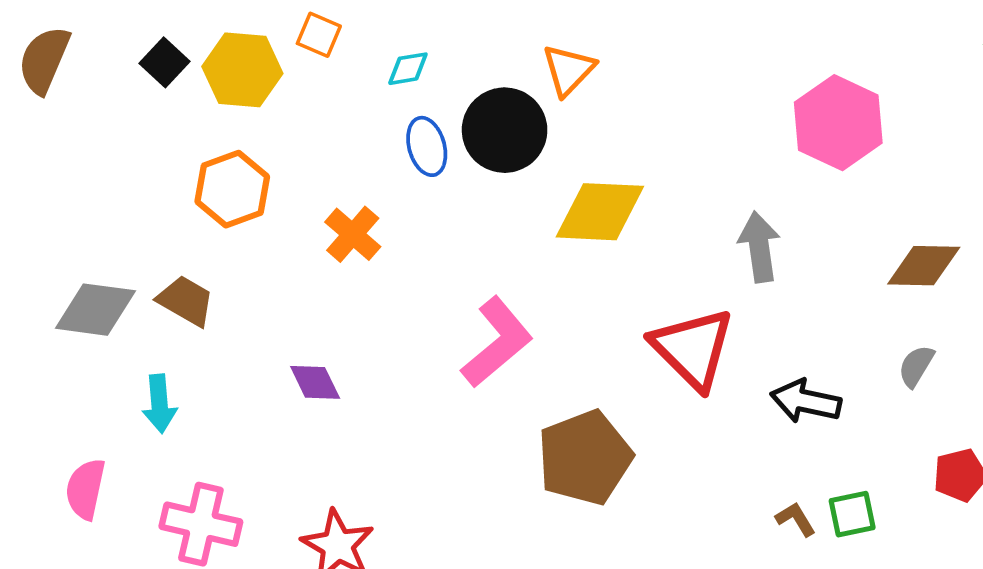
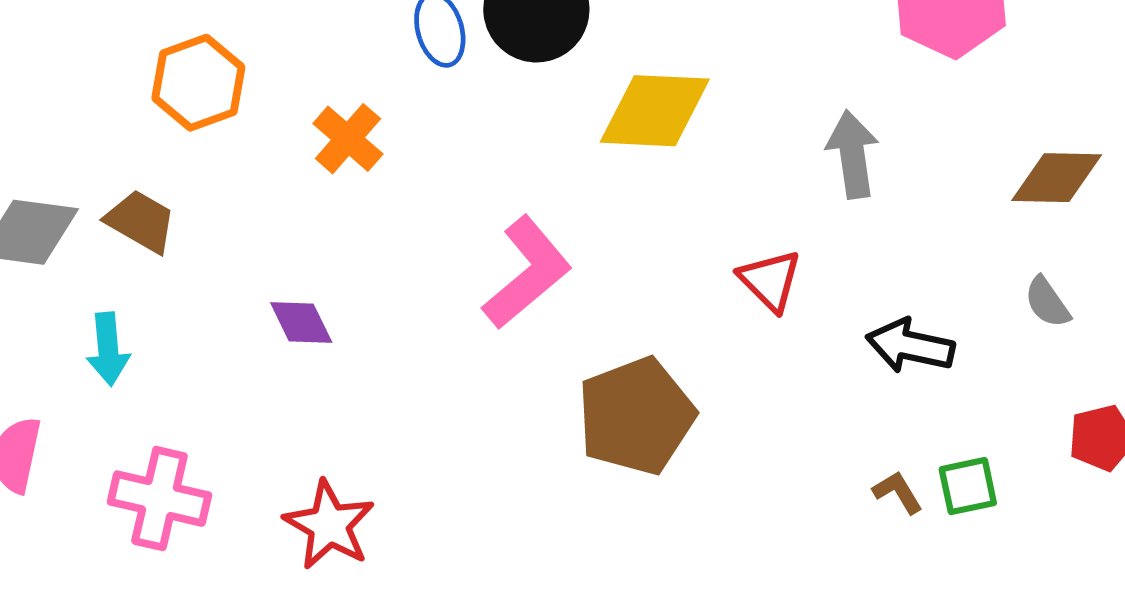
red triangle: (693, 348) -> (770, 280), size x0.6
gray semicircle: (916, 366) -> (1047, 302), turned -66

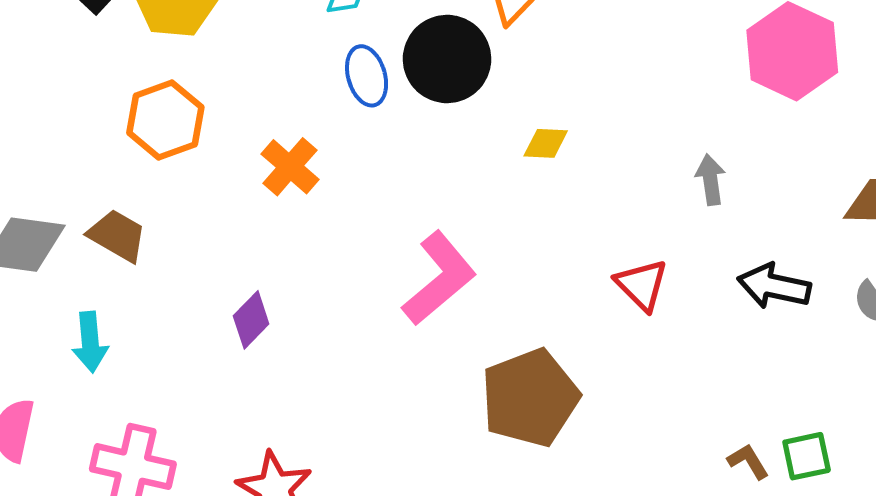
yellow diamond: (655, 111) -> (546, 143), size x0.5
gray arrow: (853, 154) -> (711, 180), size x0.7
purple diamond: (301, 323) -> (251, 320), turned 70
black arrow: (910, 346) -> (774, 286), moved

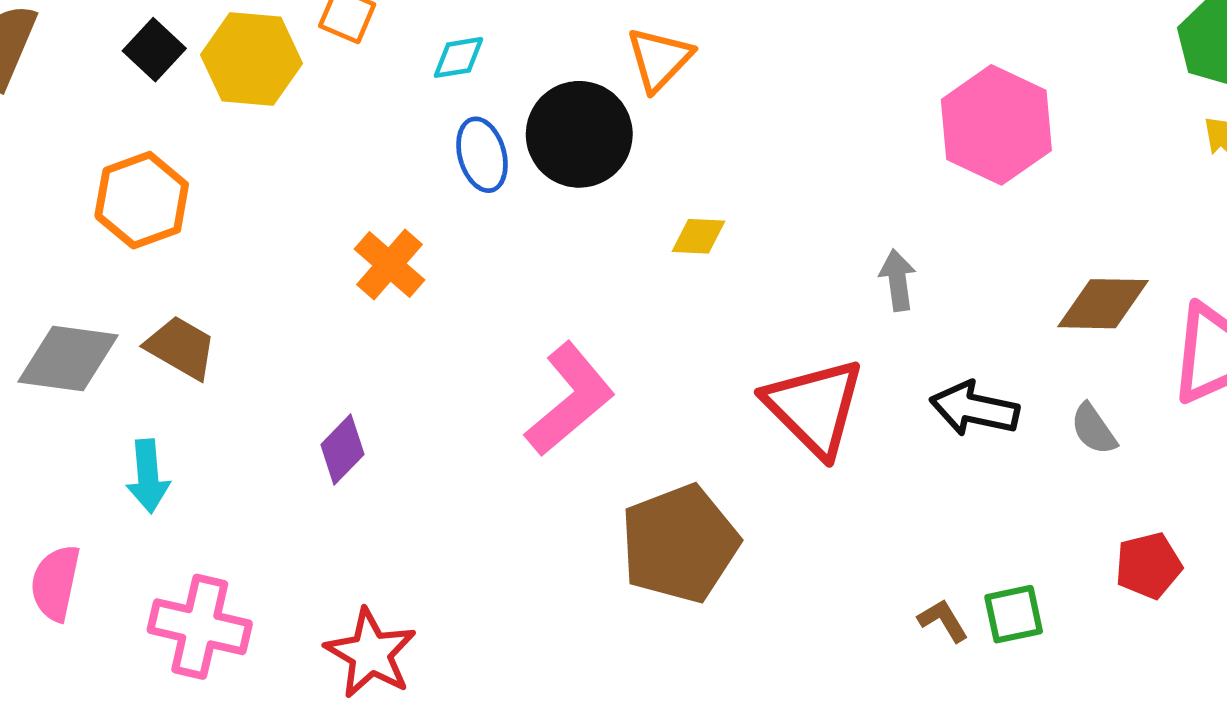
orange hexagon: (165, 120) -> (142, 200), moved
red triangle: (642, 285) -> (814, 407), size x1.6

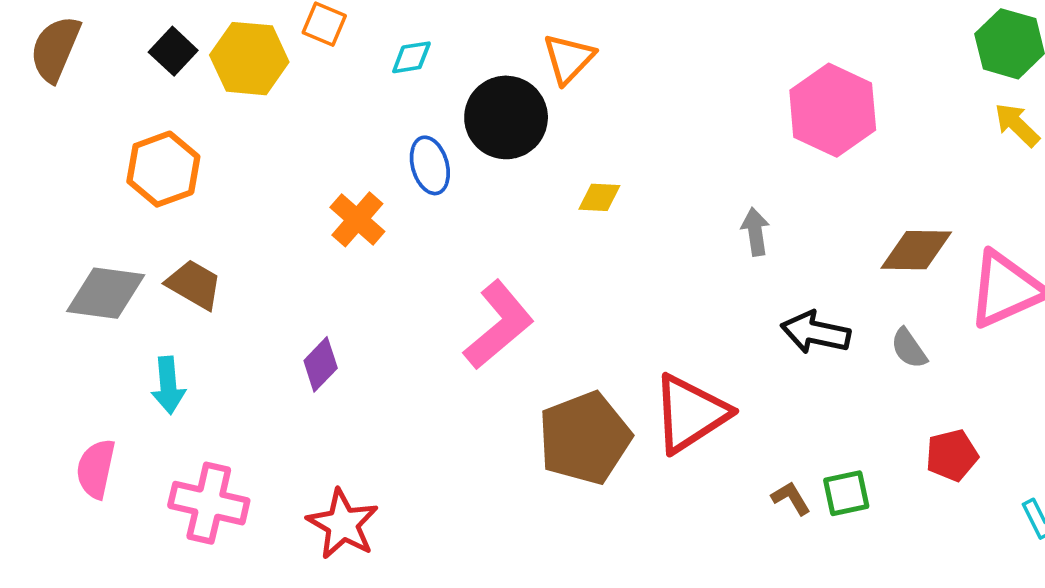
blue ellipse: (482, 155) -> (430, 165), moved
red triangle: (814, 407) -> (690, 413), moved, turned 42

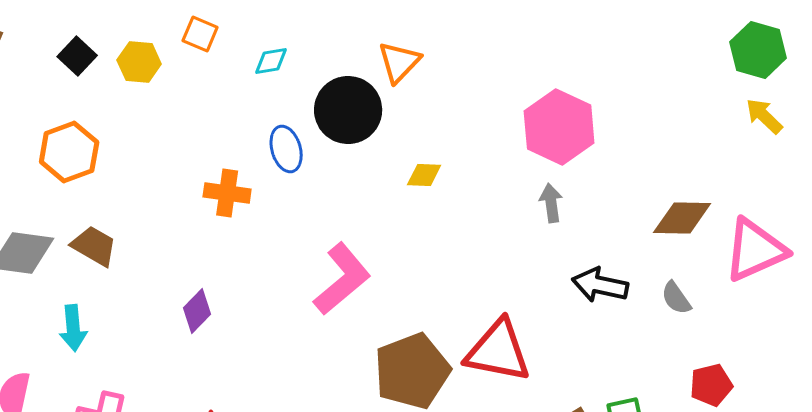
yellow hexagon: (249, 59) -> (139, 62), size x0.7
pink hexagon: (833, 110) -> (559, 127), moved
orange cross: (357, 219) -> (227, 193), turned -33
red triangle: (690, 413) -> (498, 351), turned 44

